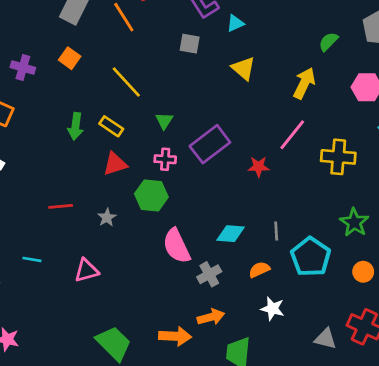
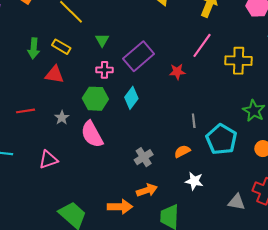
red triangle: (115, 164) -> (54, 75), moved, turned 30
cyan diamond: (231, 234) -> (131, 98), moved, turned -55
pink semicircle: (177, 246) -> (92, 134), moved

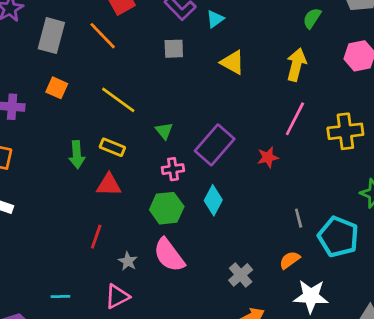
red line: (26, 111) -> (96, 237), moved, turned -54
gray star: (62, 118) -> (128, 261), moved
white star: (194, 181) -> (311, 296), size x1.4

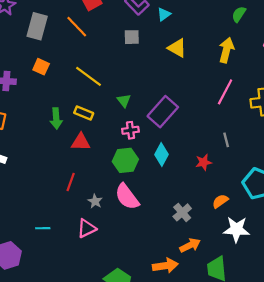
red star: (268, 157) -> (204, 162), moved
gray line: (299, 218) -> (226, 140), moved

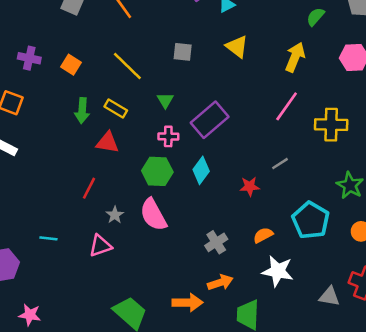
gray square: (132, 37) -> (183, 52), moved
orange square: (41, 67) -> (71, 65), moved
gray line: (226, 140) -> (280, 164), turned 64

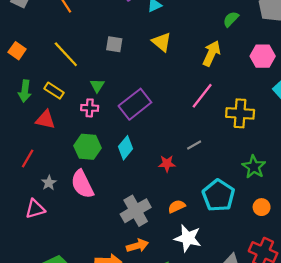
pink cross: (168, 136) -> (90, 108), moved
gray cross: (216, 242) -> (136, 211), size x1.5

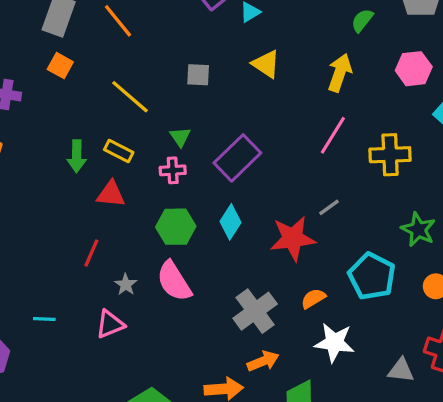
orange square: (17, 51) -> (60, 66), moved
red star: (167, 164) -> (293, 238), size x1.8

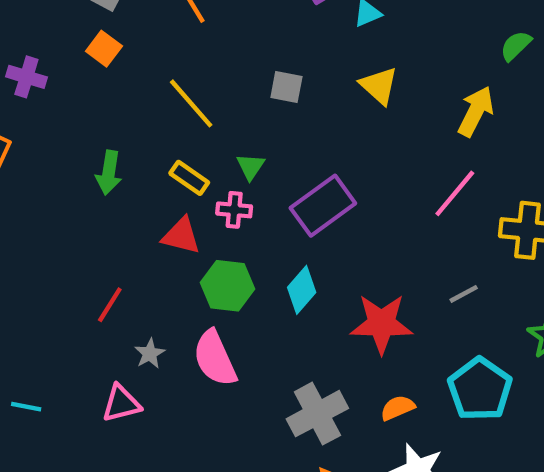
yellow rectangle: (119, 151) -> (189, 178), moved
red triangle: (111, 194) -> (181, 236), moved
gray line: (329, 207) -> (464, 294), moved
cyan line: (44, 319) -> (26, 407), moved

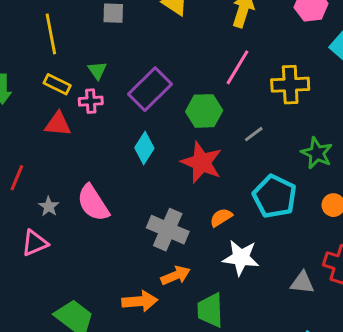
yellow line: (191, 103) -> (51, 34), turned 39
green hexagon: (228, 286) -> (204, 111), moved
red star: (381, 324) -> (202, 162), turned 30
gray cross: (317, 414) -> (168, 230), turned -30

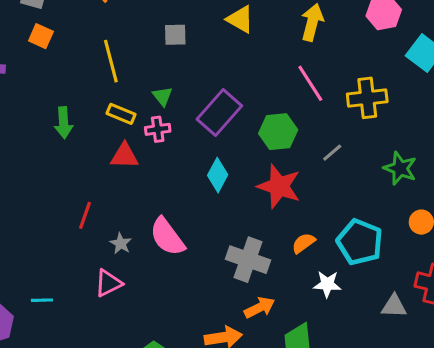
pink line: (237, 67) -> (310, 83), turned -60
cyan pentagon: (275, 196) -> (360, 242), moved
white star: (241, 258) -> (327, 284), size x0.7

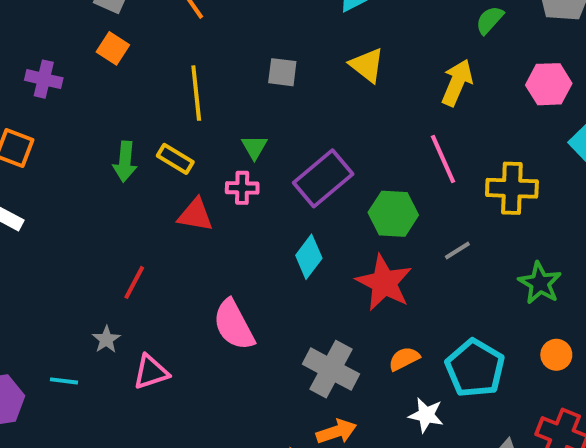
yellow rectangle: (121, 114) -> (175, 159), moved
gray star: (121, 244) -> (106, 339), moved

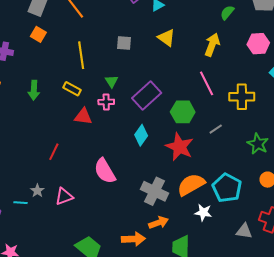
green arrow: (125, 162) -> (34, 90), moved
gray star: (106, 339) -> (37, 191), moved
orange semicircle: (404, 359) -> (191, 185), size x1.8

